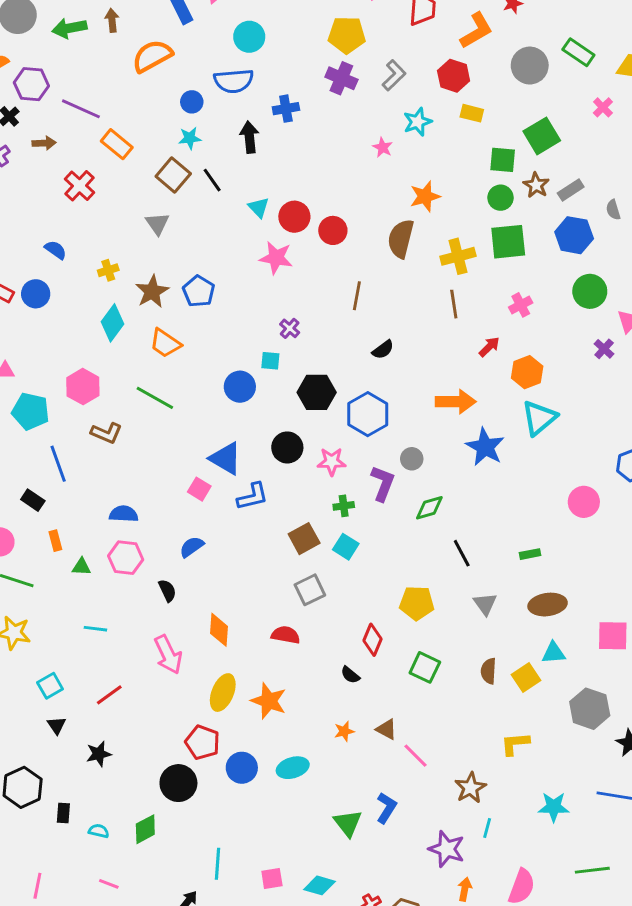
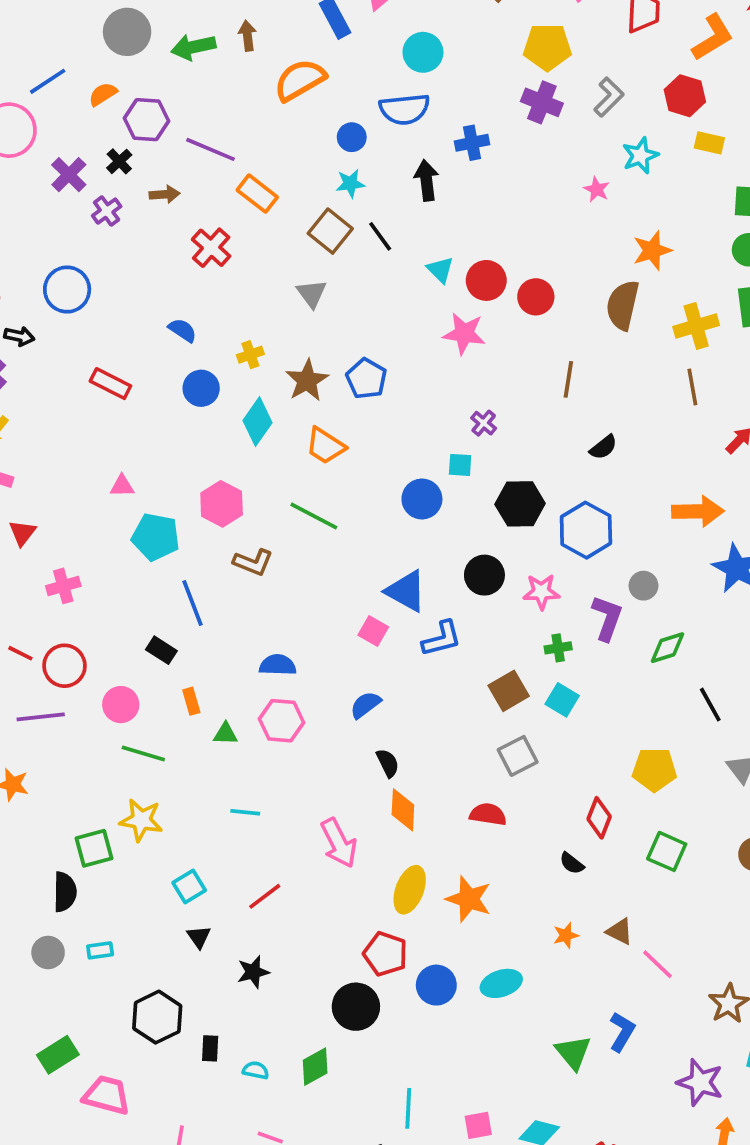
blue circle: (36, 294) -> (201, 388), moved
black semicircle: (167, 591) -> (388, 763), moved

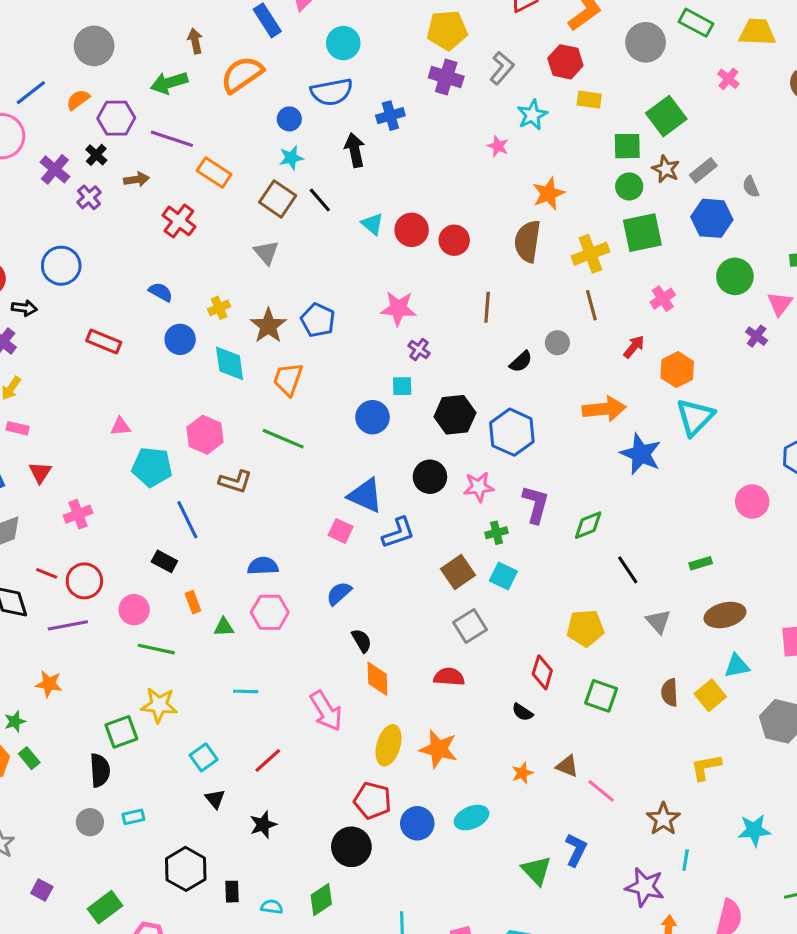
green arrow: (193, 47) -> (169, 83), moved
pink star: (464, 333) -> (398, 308), moved
cyan diamond: (258, 422) -> (230, 363), turned -39
orange trapezoid: (325, 446) -> (288, 379), turned 81
gray circle: (643, 586) -> (557, 343), moved

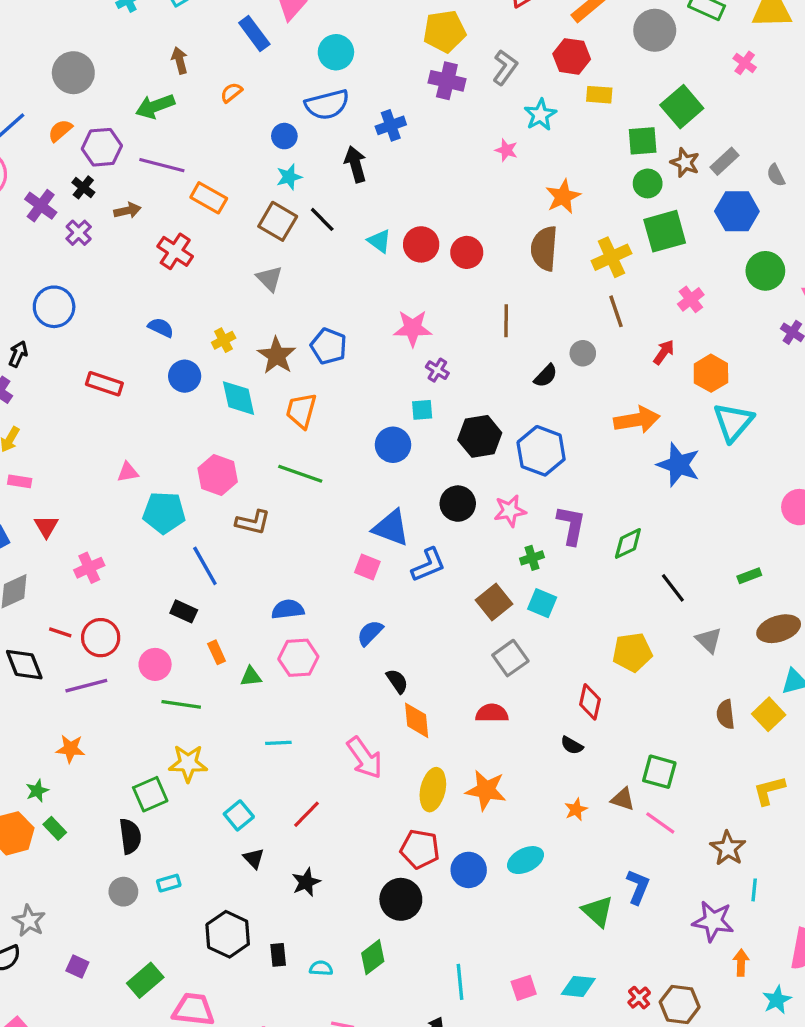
orange semicircle: (242, 75) -> (231, 92), size x0.5
black arrow: (24, 308) -> (18, 354), turned -70
green square: (601, 696) -> (659, 772), moved

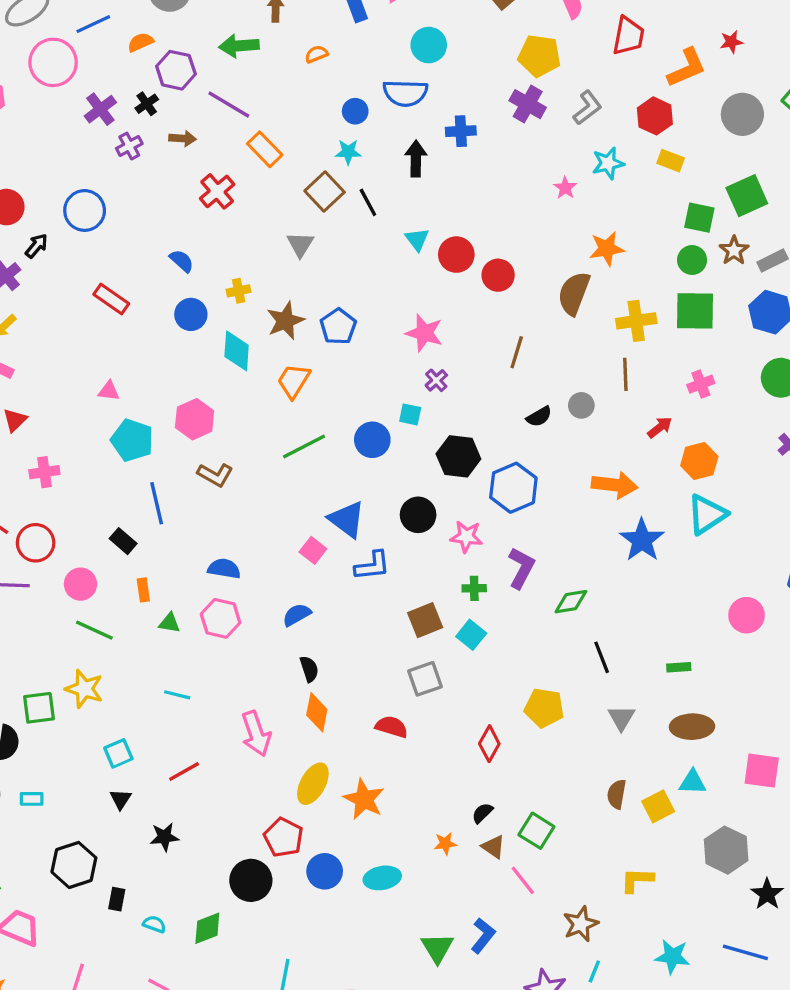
green line: (300, 474) -> (304, 446), moved, turned -63
black semicircle: (572, 745) -> (482, 813), moved, turned 90

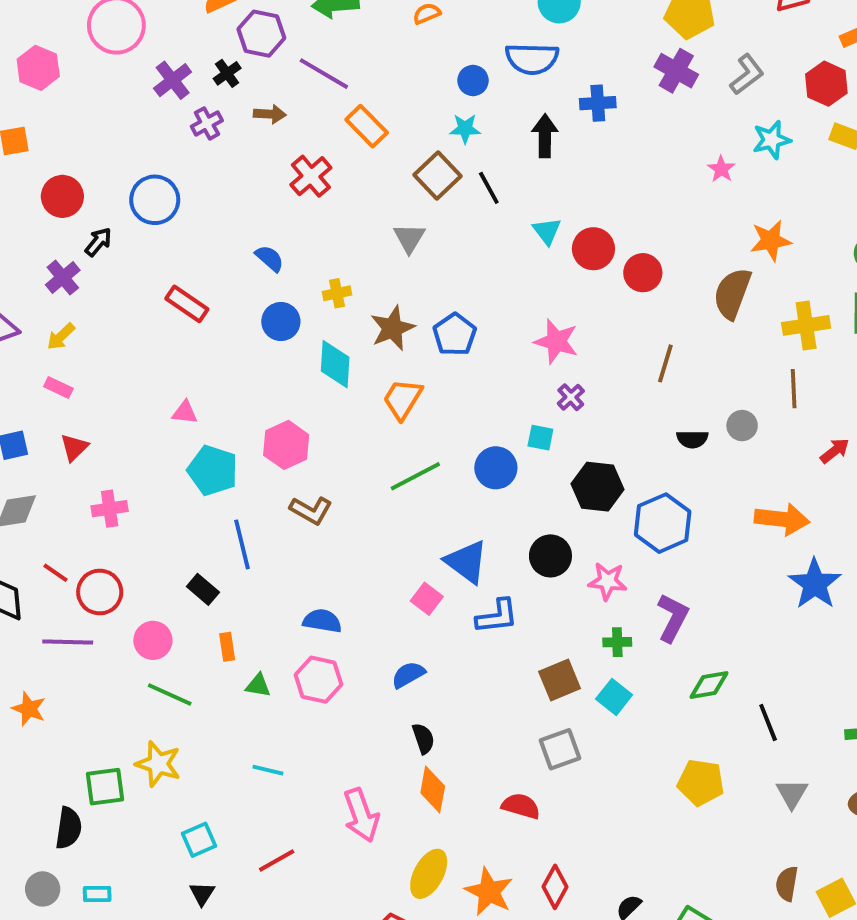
black semicircle: (539, 417) -> (692, 439), turned 30
green diamond: (571, 602) -> (709, 685), moved
red diamond: (489, 744) -> (555, 887), moved

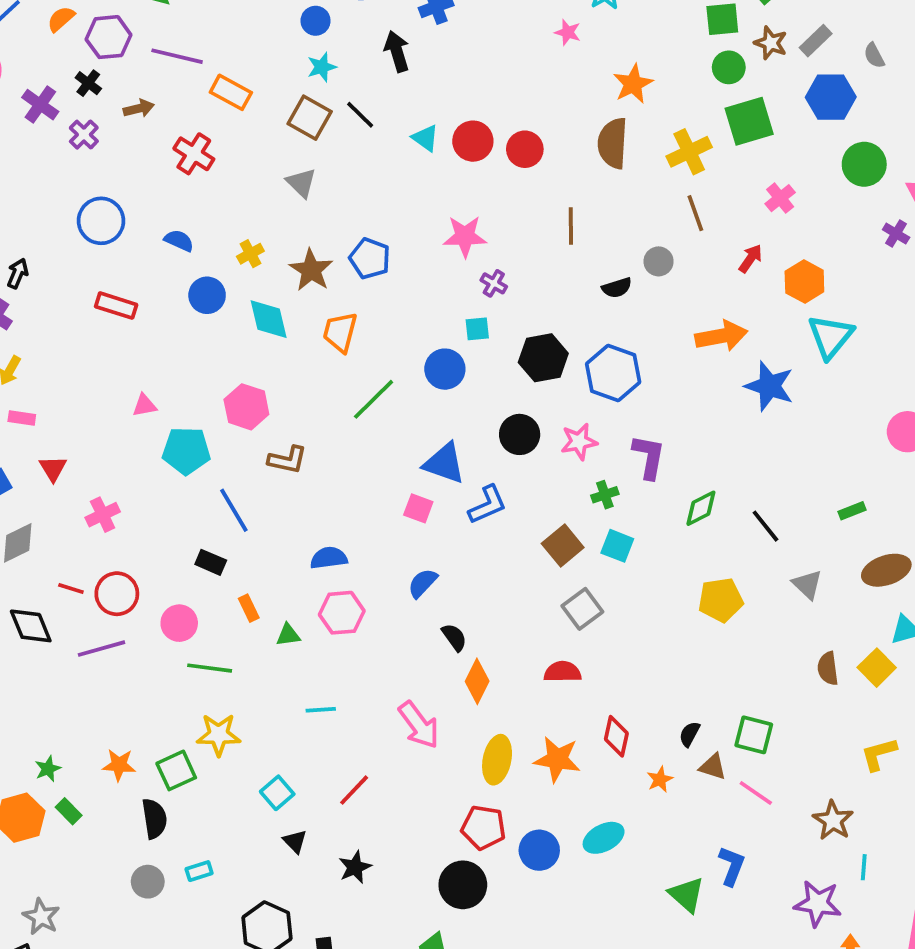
blue circle: (155, 200) -> (101, 221), moved
orange star: (29, 709) -> (119, 765), moved
orange diamond: (433, 789) -> (477, 681), turned 33

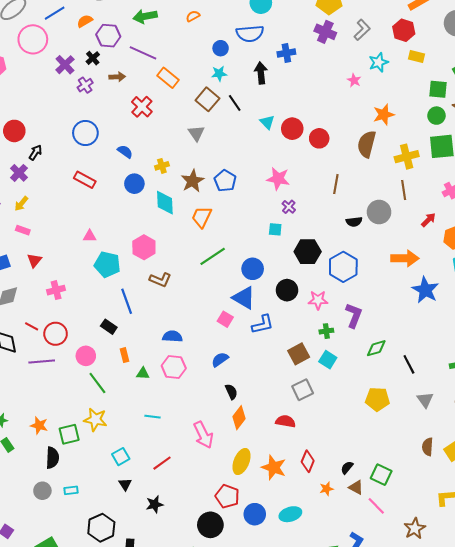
gray circle: (659, 261) -> (379, 212), size x1.5
blue circle: (445, 369) -> (253, 269), moved
green line: (210, 668) -> (97, 383), turned 35

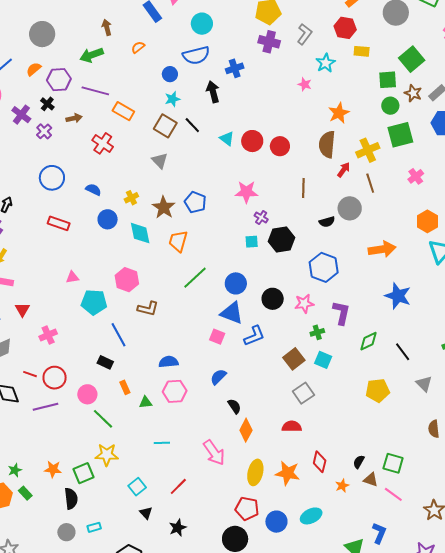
red arrow: (428, 220) -> (344, 170), moved
black hexagon: (308, 252) -> (282, 240), moved
blue star: (425, 290) -> (398, 296), moved

